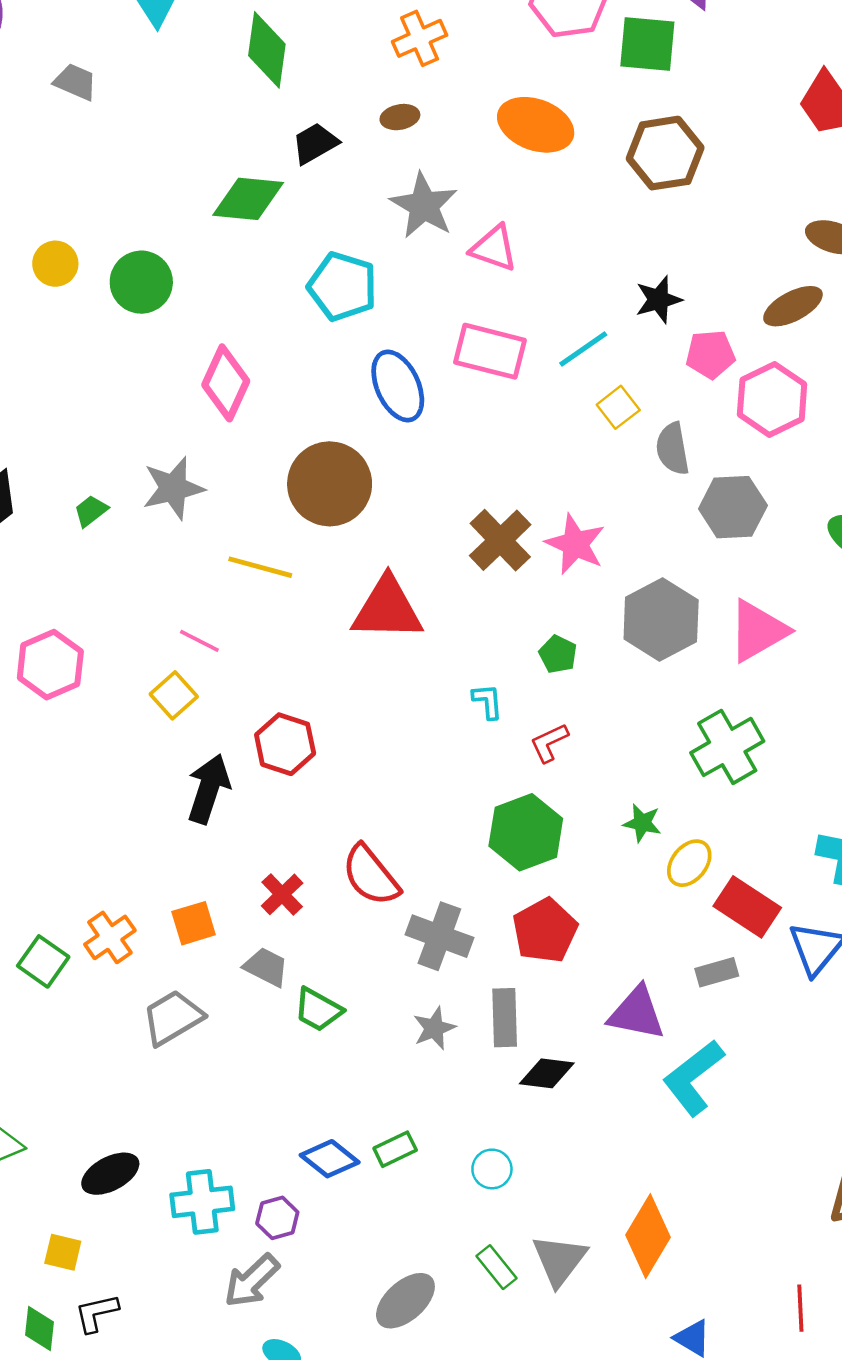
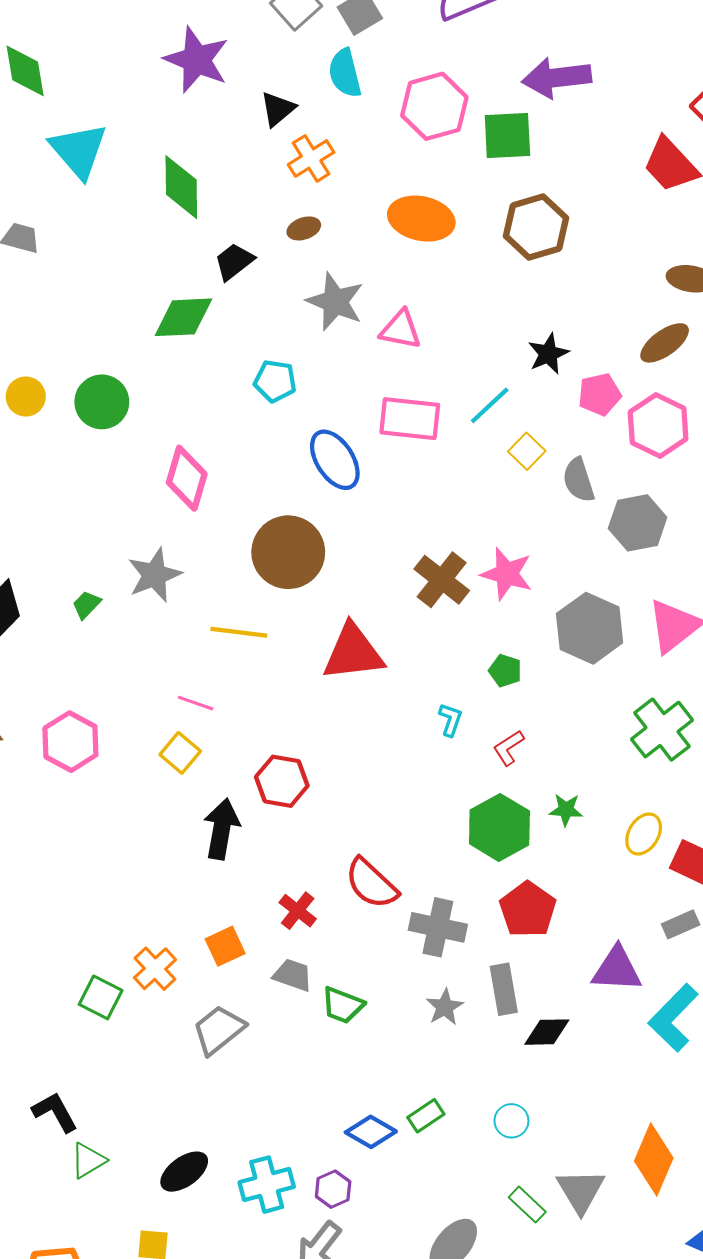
cyan pentagon: (342, 286) -> (275, 381), size x0.7
cyan L-shape: (488, 701) -> (450, 720), turned 32
green star: (642, 823) -> (566, 810), moved

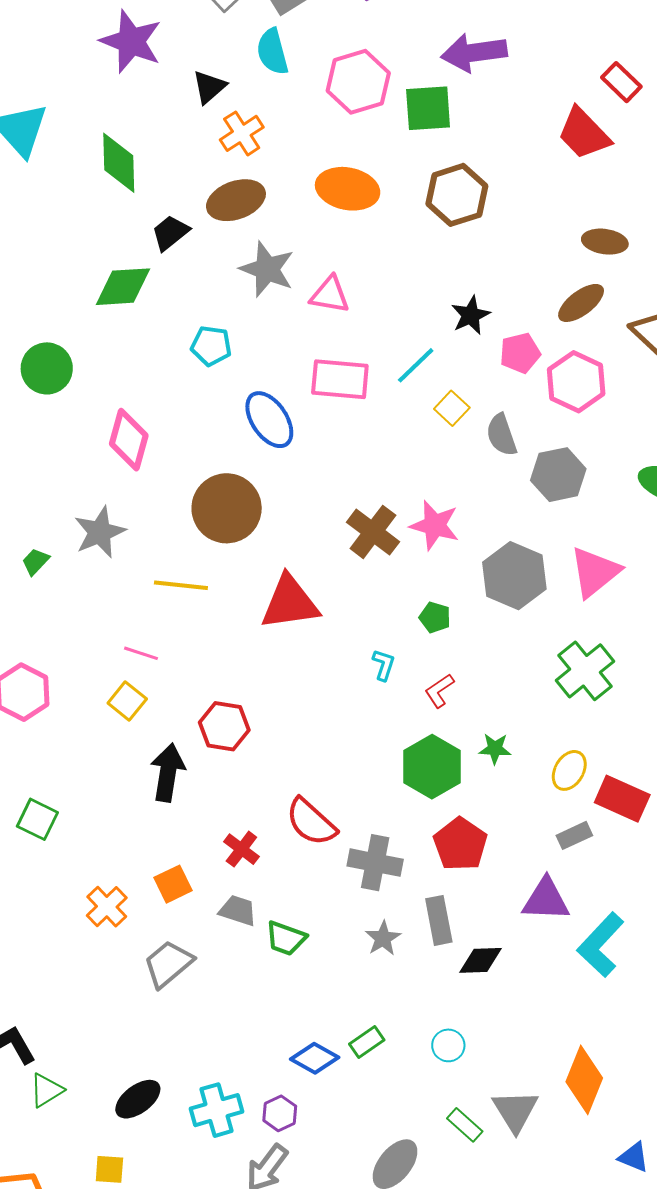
brown ellipse: (304, 228) -> (236, 200), size x1.8
gray rectangle: (681, 924) -> (574, 835), moved
green square: (101, 997) -> (37, 819), moved

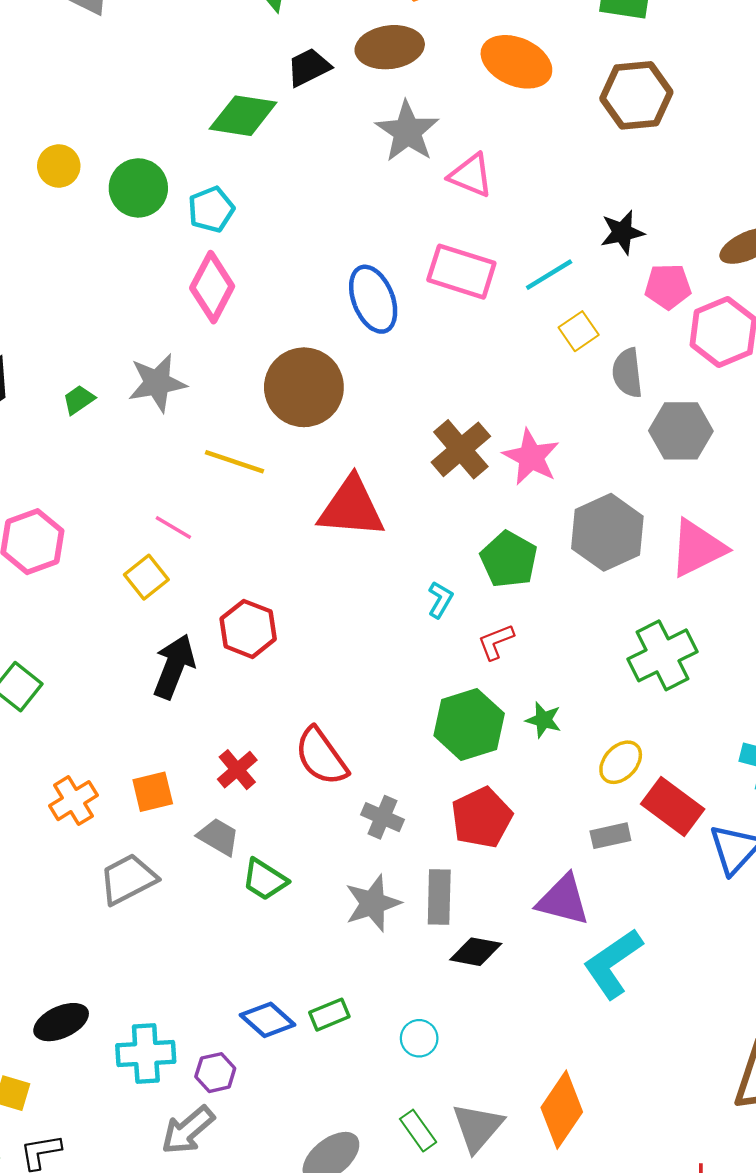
cyan pentagon: (211, 346) -> (211, 210), moved, turned 30
green pentagon: (435, 617) -> (509, 559), size x1.6
gray cross: (375, 863) -> (383, 817), size x0.7
gray star: (383, 938) -> (373, 903), size x1.4

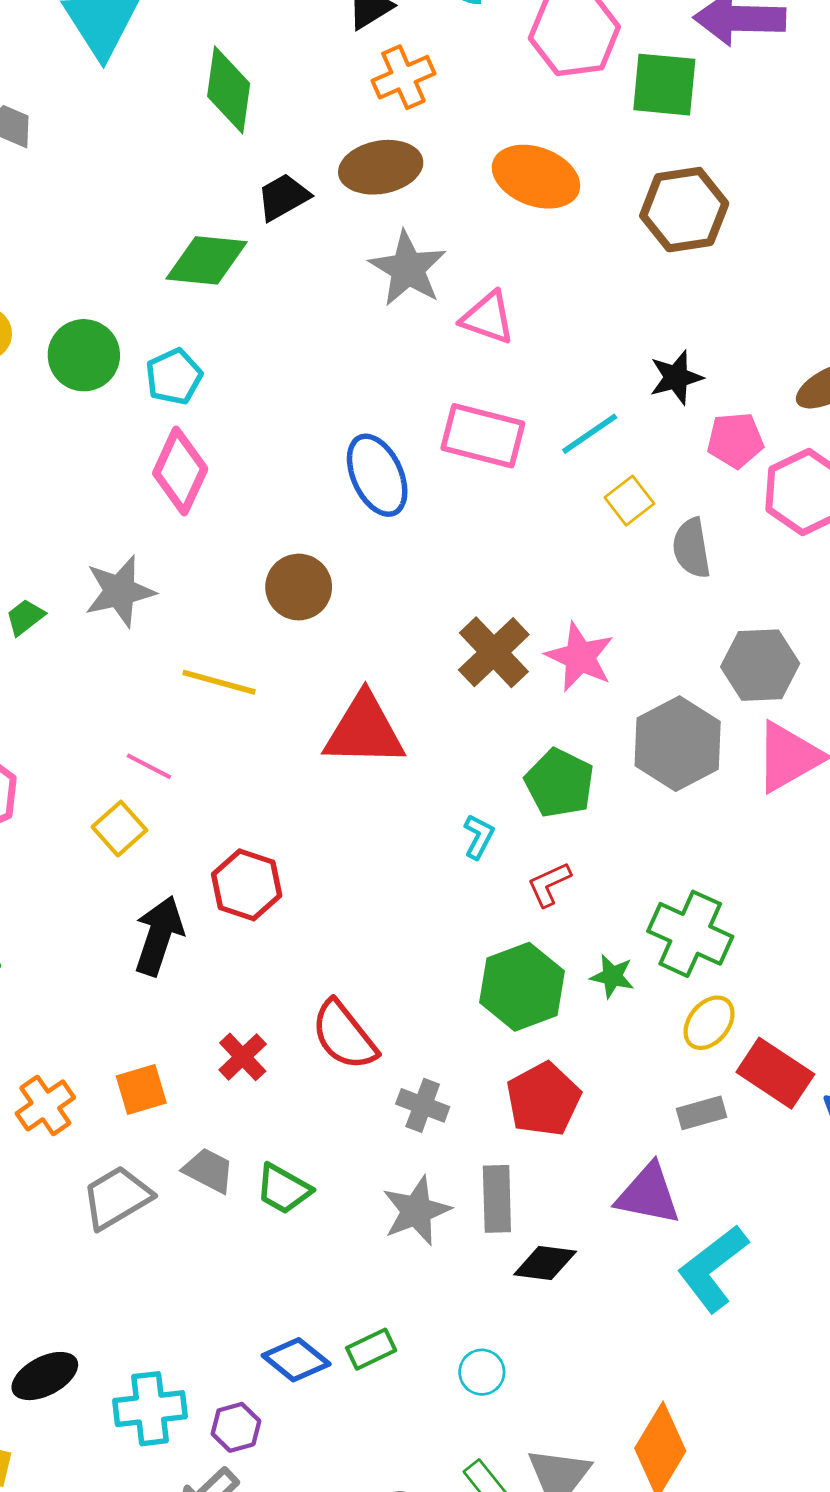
brown circle: (304, 387) -> (299, 587), size x0.7
gray hexagon: (681, 431) -> (760, 665), moved
green cross: (663, 655) -> (690, 934), moved, turned -36
gray trapezoid: (218, 837) -> (209, 1170), moved

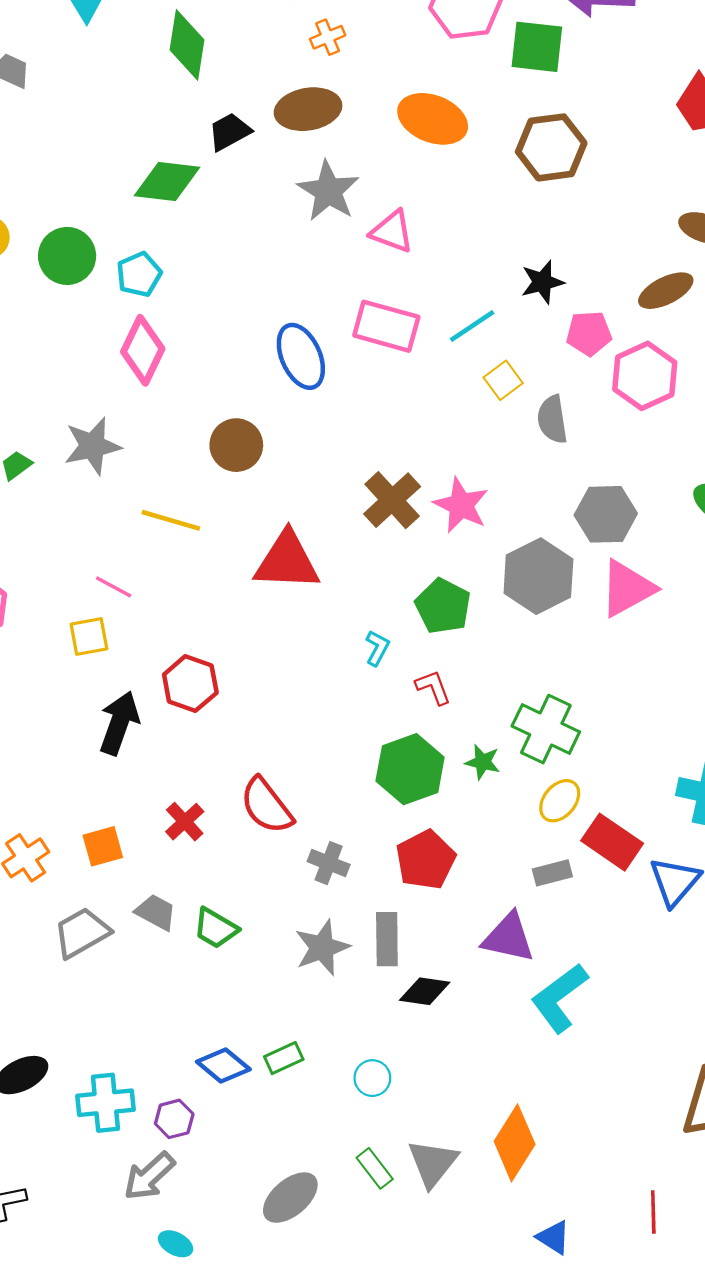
orange cross: (403, 77) -> (328, 37), size x0.7
yellow square: (119, 829) -> (89, 636), turned 30
red L-shape: (549, 884) -> (433, 687), turned 93

